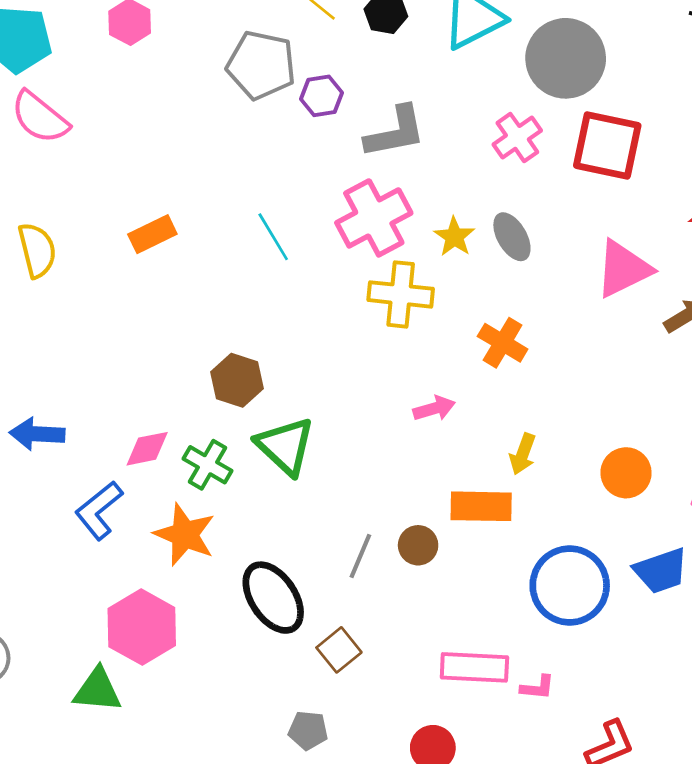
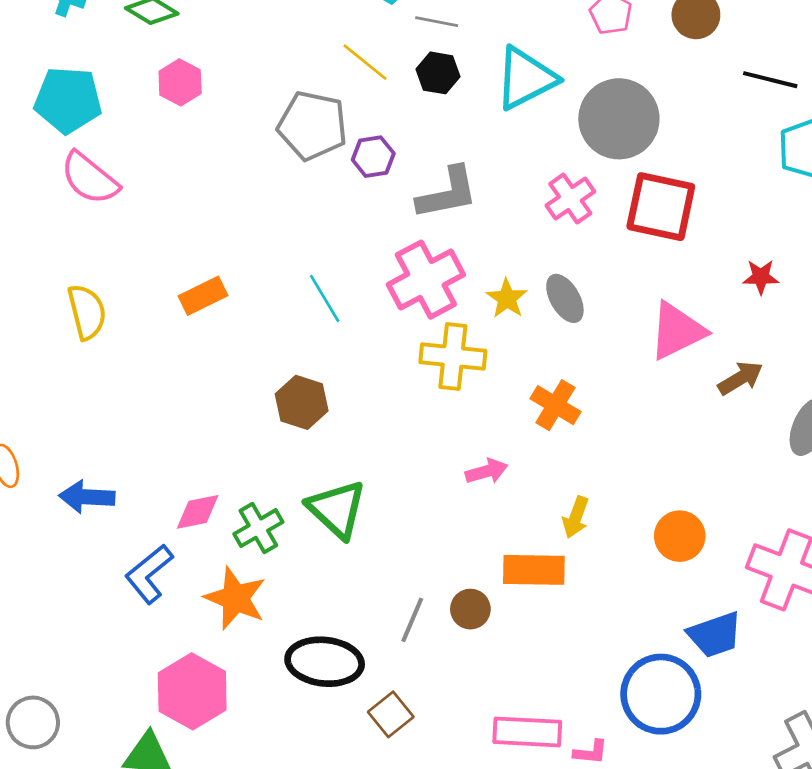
brown hexagon: (237, 380) -> (302, 402), moved
green cross: (207, 465) -> (258, 528), turned 30
blue circle: (570, 586) -> (661, 694), moved
black ellipse: (273, 598) -> (325, 662), turned -50

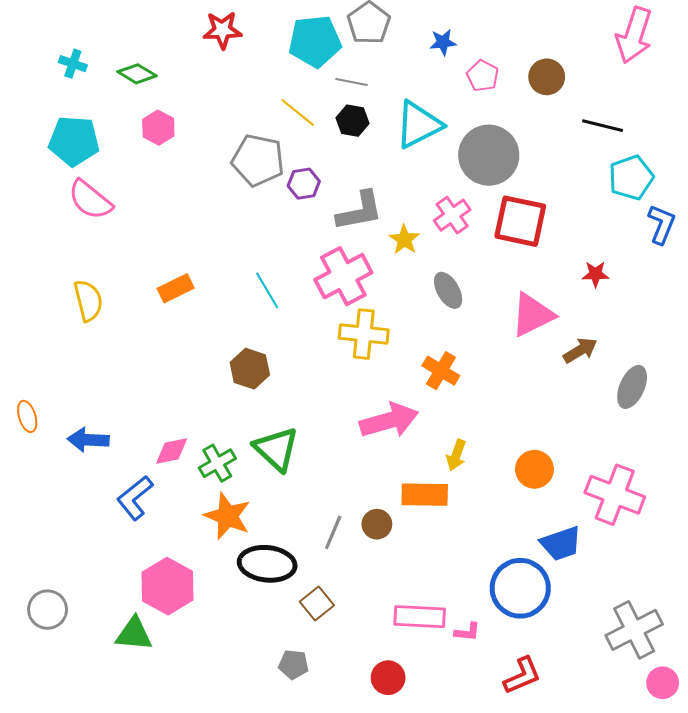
yellow star: (507, 298) -> (404, 240), moved
pink arrow: (487, 471) -> (389, 420), size x1.8
orange star: (235, 598) -> (227, 516), moved

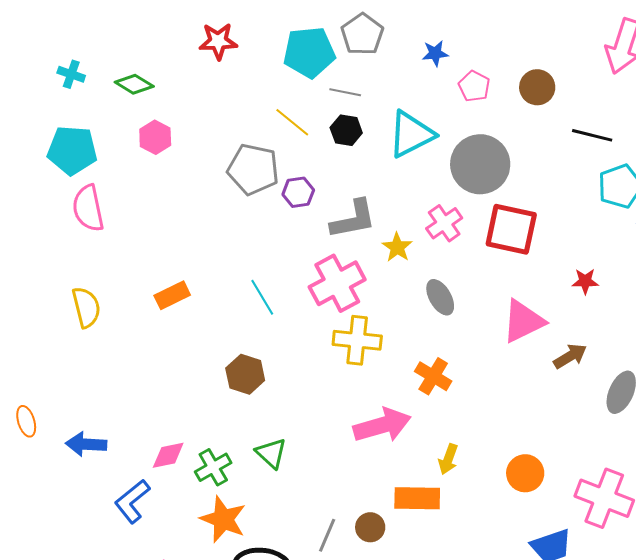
pink semicircle: (90, 200) -> (88, 208), turned 39
green triangle: (276, 449) -> (271, 453), size x0.7

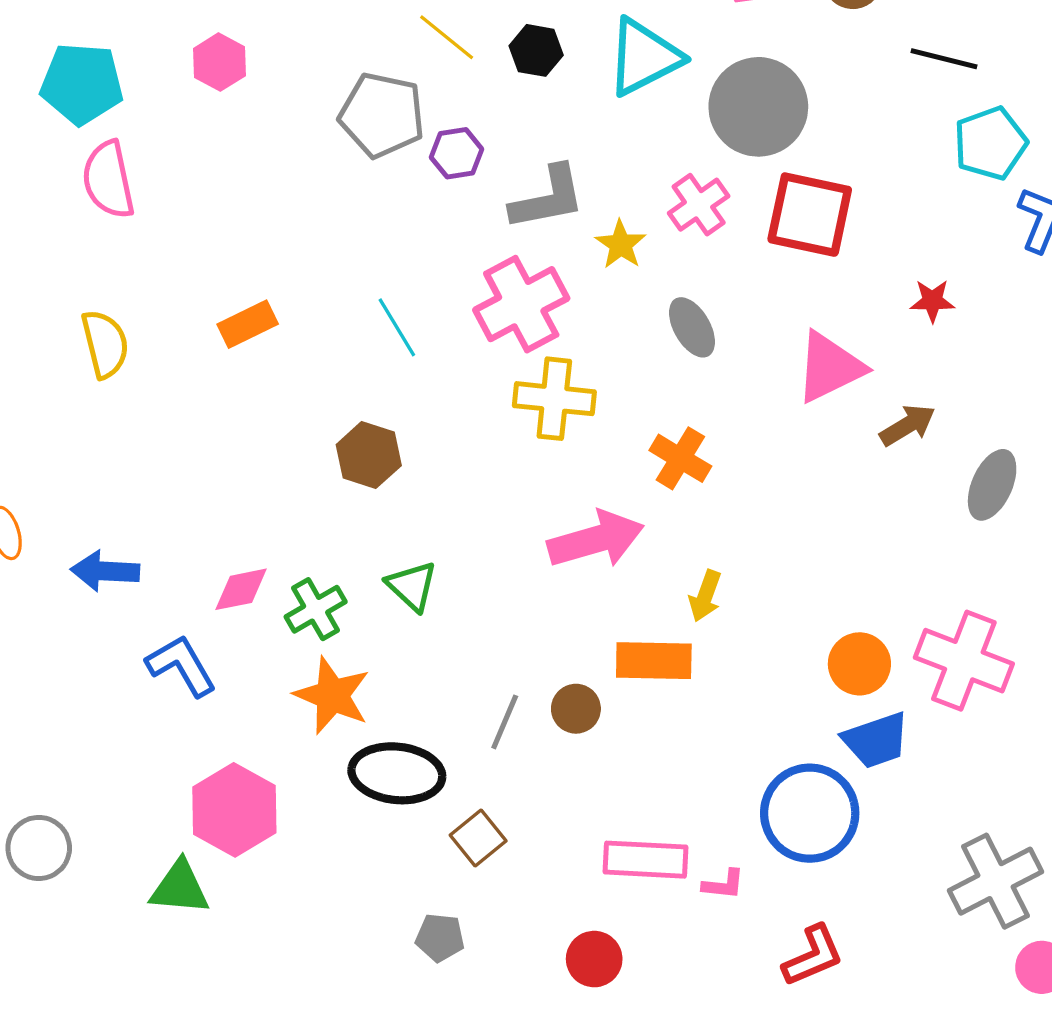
orange circle: (525, 473) -> (859, 664), moved
blue L-shape: (132, 501) -> (181, 666), turned 99

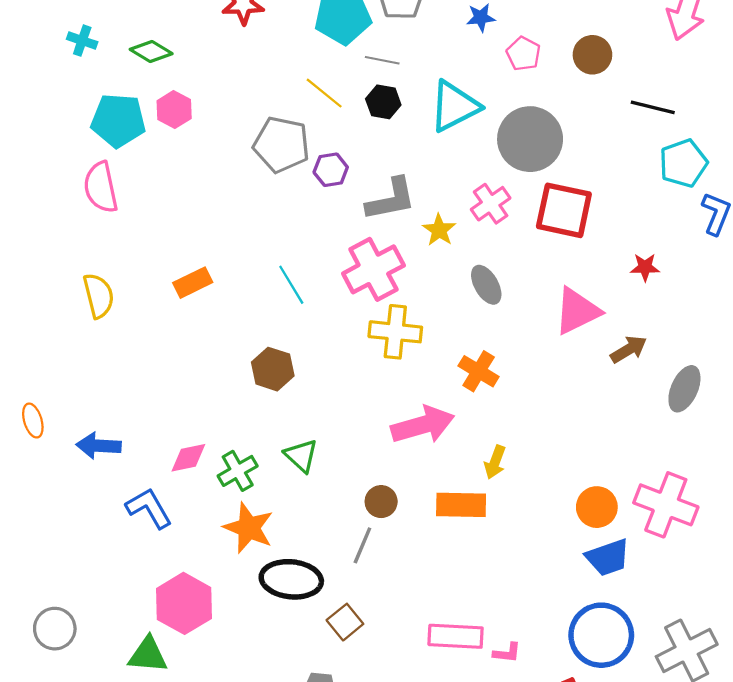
cyan pentagon: (82, 84) -> (118, 120), moved
brown circle: (576, 709) -> (381, 502), moved
blue circle: (810, 813) -> (601, 635), moved

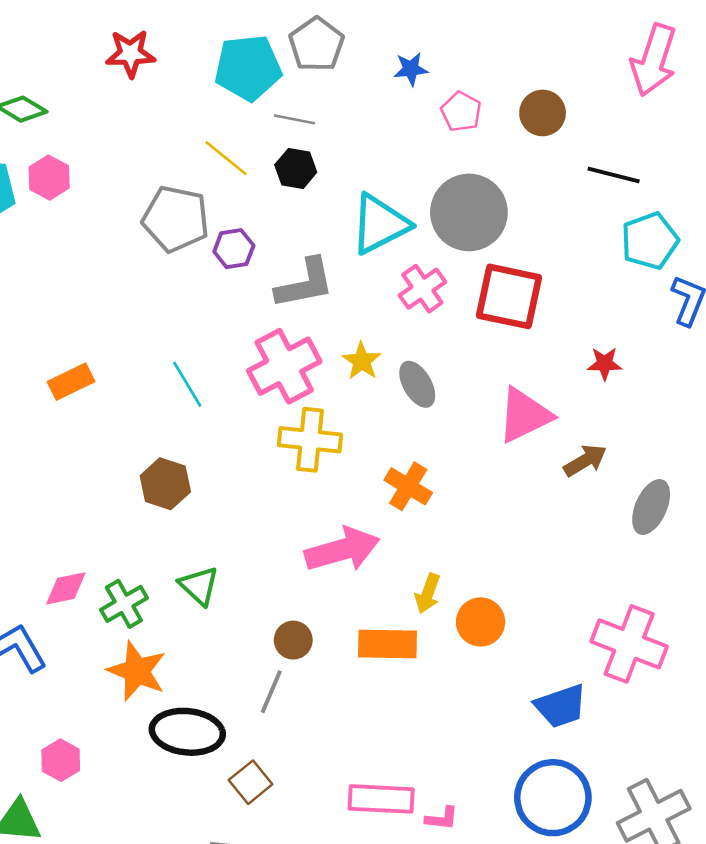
cyan triangle: (454, 106) -> (380, 224), moved
yellow star: (439, 230) -> (362, 361), moved
orange circle: (597, 507) -> (481, 622), moved
pink hexagon: (184, 603) -> (61, 760), size x0.6

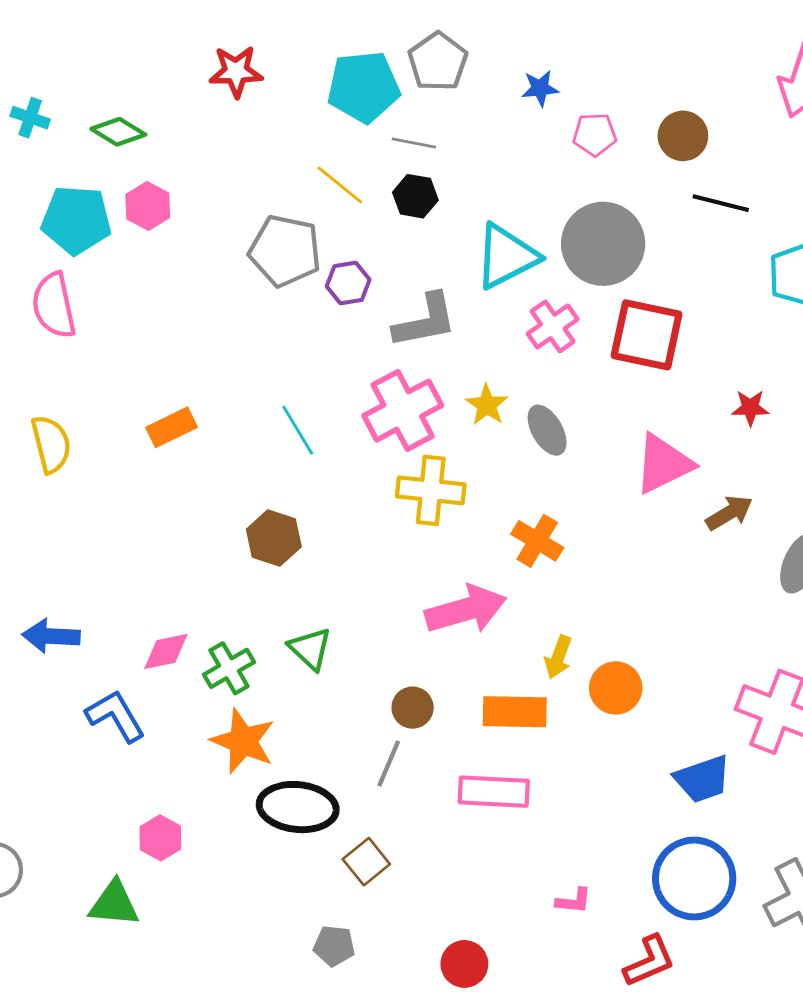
pink pentagon: (461, 112) -> (595, 135), turned -30
black line: (614, 175) -> (721, 203), moved
pink rectangle: (381, 799) -> (494, 792), moved

